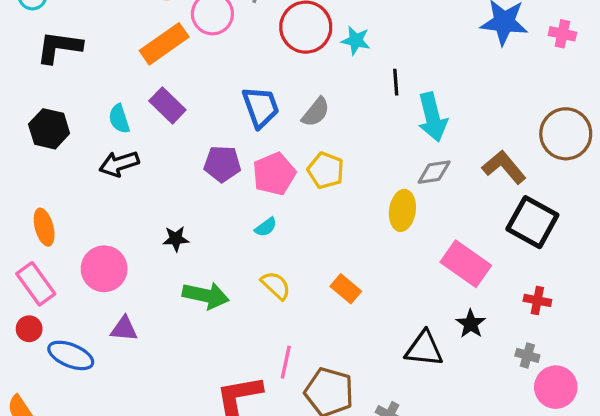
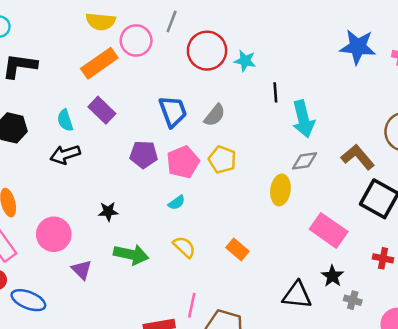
purple triangle: (124, 329) -> (82, 270), moved, turned 40
gray cross: (527, 355) -> (353, 300), moved

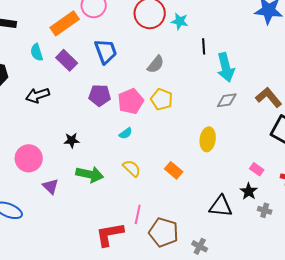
blue trapezoid: (173, 111) -> (106, 51), moved
cyan semicircle: (65, 120) -> (37, 52), moved
yellow ellipse: (280, 190) -> (208, 139), moved
pink rectangle: (329, 230) -> (257, 169), moved, size x0.5

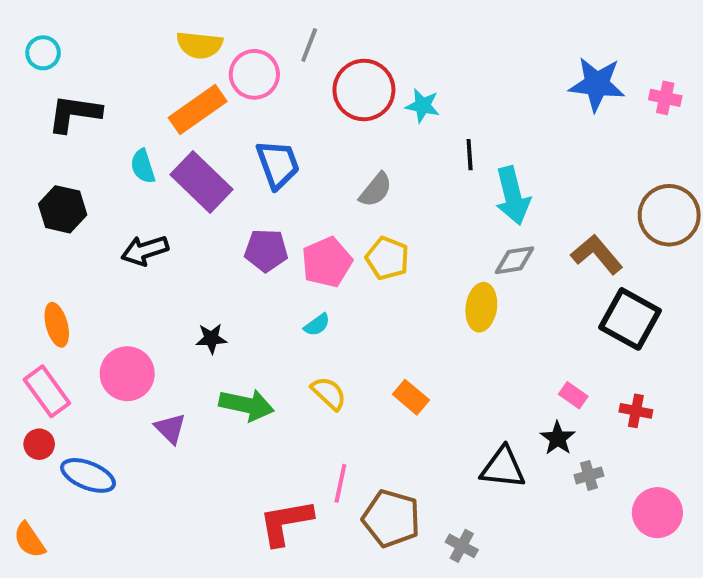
purple rectangle: (67, 60) -> (202, 182), size x1.4
yellow ellipse: (208, 139) -> (481, 307), moved
gray cross: (265, 210) -> (589, 475), turned -32

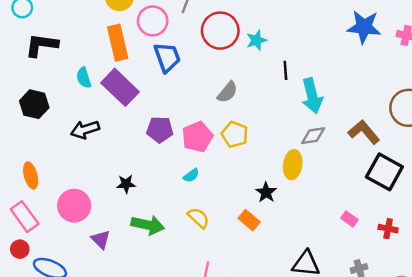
cyan star: (423, 106) -> (256, 40), turned -30
orange rectangle: (198, 110) -> (118, 43), turned -68
blue trapezoid: (278, 164) -> (167, 57), moved
black star: (558, 438) -> (266, 192), moved

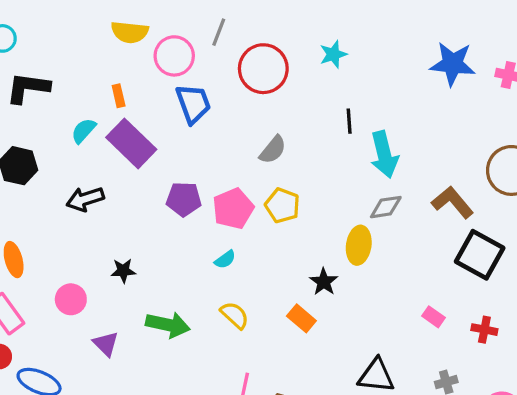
cyan star: (256, 40) -> (333, 54), moved
orange rectangle: (118, 43) -> (119, 96), moved, size x0.5
cyan semicircle: (84, 78) -> (84, 131), turned 60
black star: (126, 184) -> (123, 271), moved
pink circle: (74, 206) -> (71, 299), size x0.7

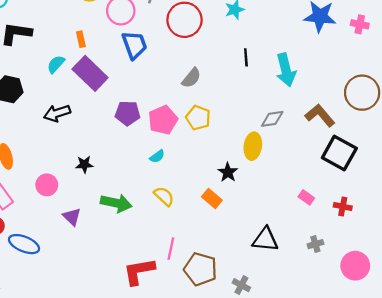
cyan arrow: (384, 155) -> (286, 70), moved

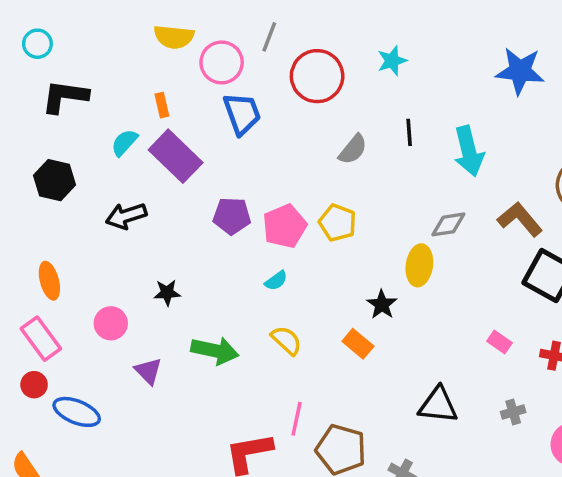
gray semicircle: (191, 78) -> (353, 149), moved

